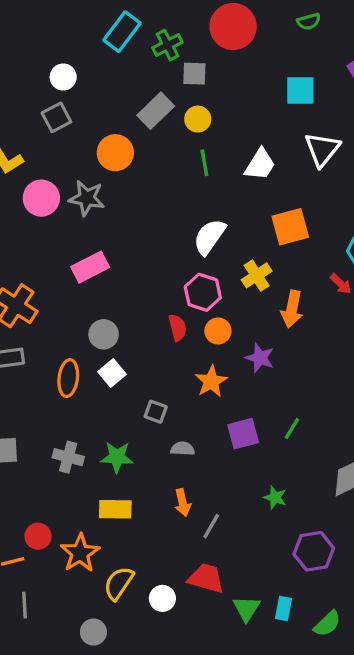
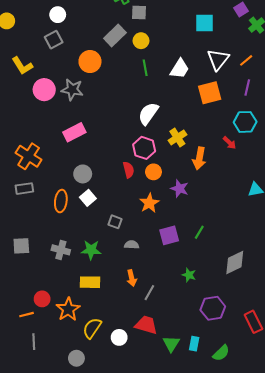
orange square: (290, 227) -> (210, 93), moved

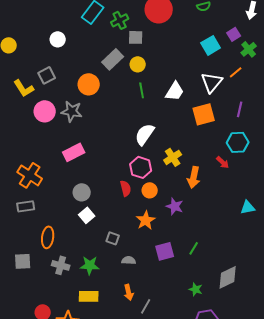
cyan square: (205, 23) -> (211, 45), moved, turned -30
gray square: (54, 40) -> (47, 75), moved
orange line: (246, 60) -> (236, 72), moved
orange ellipse: (61, 201) -> (48, 237), moved
green star: (189, 275) -> (196, 289), moved

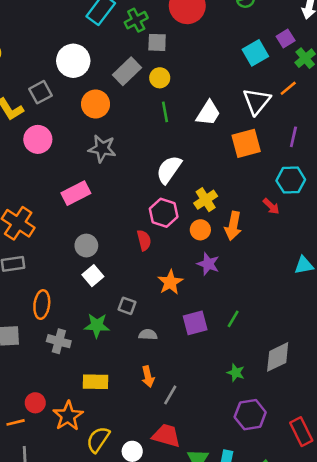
white circle: (58, 39) -> (73, 61), moved, size x1.6
gray star: (72, 111) -> (102, 149), moved
orange circle: (150, 190) -> (200, 230), moved
green star: (90, 265) -> (97, 325), moved

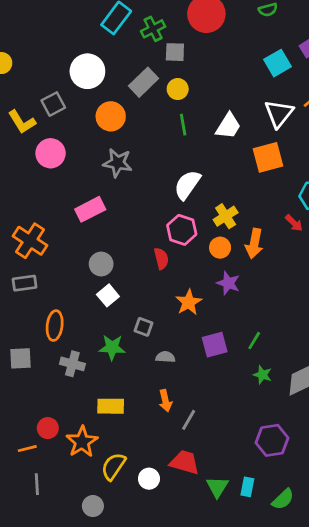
green star: (236, 373) -> (262, 375), moved

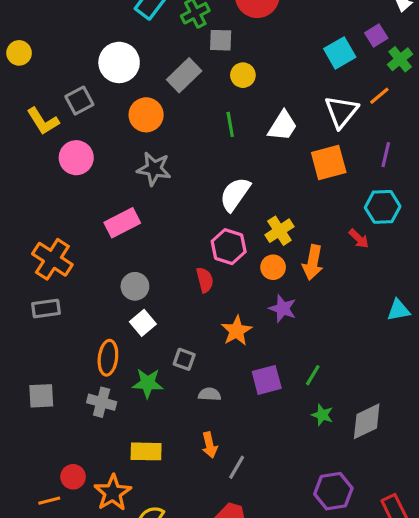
yellow circle: (178, 89) -> (243, 75), moved
orange ellipse: (55, 326) -> (108, 358), moved

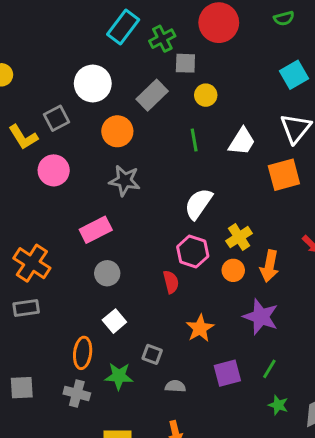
gray circle: (135, 286) -> (107, 273), moved
purple star: (283, 309) -> (261, 317), moved, size x1.4

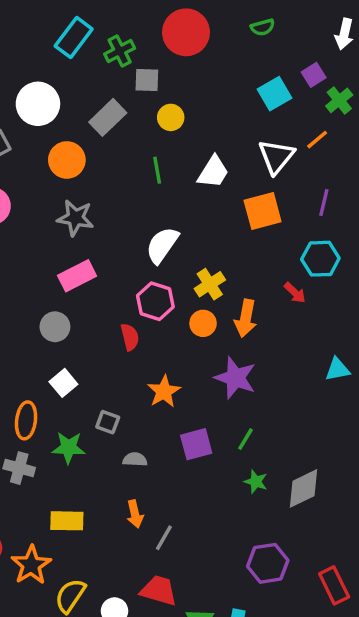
pink rectangle: (96, 230) -> (77, 276), moved

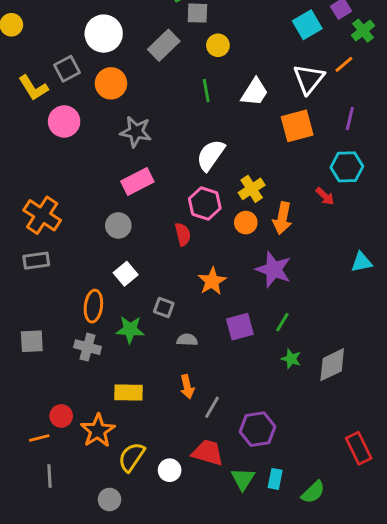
orange circle: (67, 160) -> (111, 83), moved
purple hexagon: (268, 563) -> (257, 429), moved

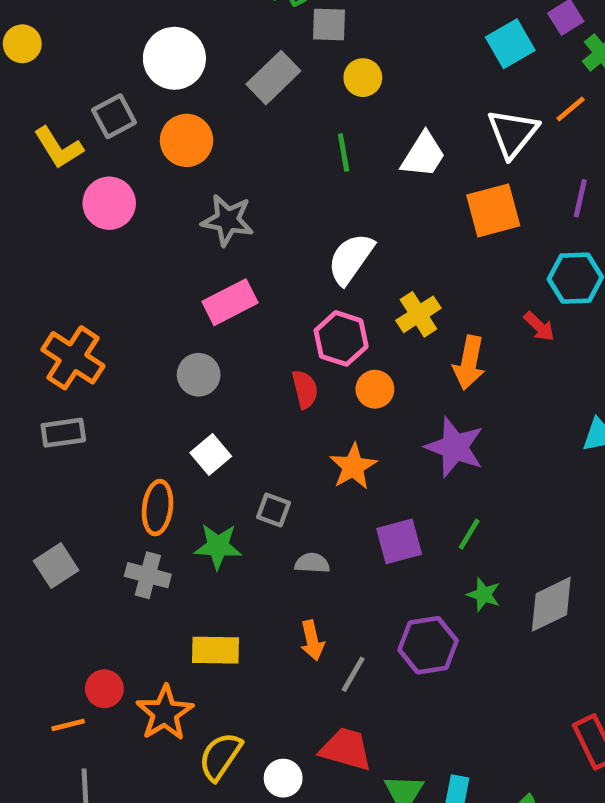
orange circle: (246, 223) -> (375, 389), moved
gray square: (32, 341) -> (56, 566), turned -30
purple hexagon: (257, 429) -> (428, 645), moved

